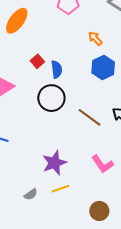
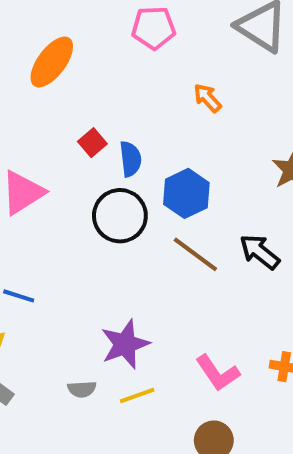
blue hexagon: (103, 68) -> (186, 193), moved
pink L-shape: (103, 164) -> (218, 373), moved
gray semicircle: (31, 194) -> (82, 389), moved, turned 32

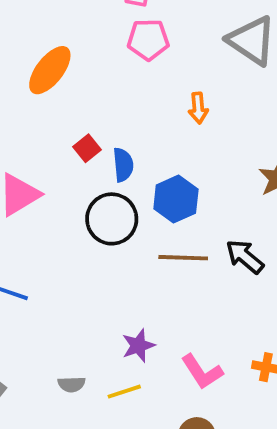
orange arrow: (207, 98) -> (198, 108), turned -144
brown line: (195, 254) -> (183, 258), turned -36
purple star: (125, 344) -> (138, 346), moved, size x0.7

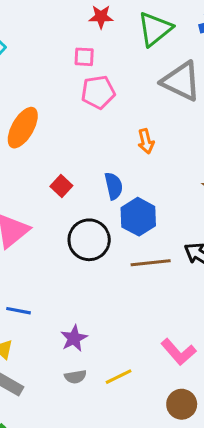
blue semicircle: (123, 165) -> (114, 186), moved
purple star: (138, 346) -> (74, 338), moved

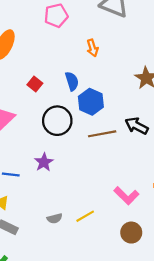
purple star: (74, 338) -> (44, 162), moved

